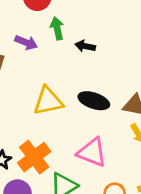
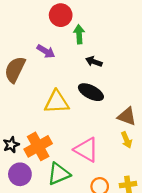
green arrow: (57, 28) -> (79, 34), moved
black ellipse: (94, 101) -> (91, 92), moved

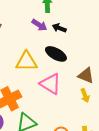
purple arrow: (46, 51) -> (39, 25), moved
pink triangle: (86, 150) -> (50, 84), moved

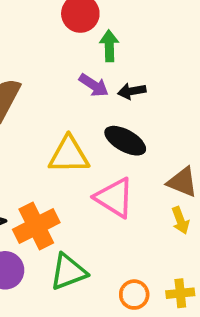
black arrow: (59, 28) -> (132, 91), turned -32

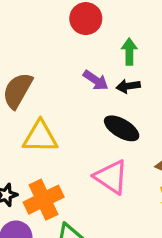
green arrow: (109, 46) -> (129, 52), moved
yellow triangle: (69, 155) -> (40, 137), moved

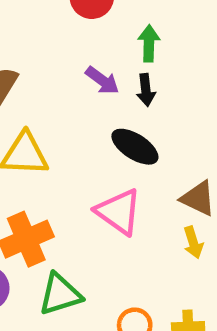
black arrow: (128, 86) -> (146, 90), turned -90

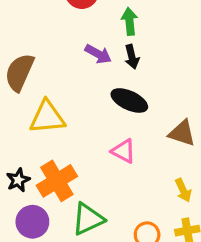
pink triangle: (119, 212) -> (124, 151), size x0.7
yellow arrow: (193, 243) -> (183, 190), moved

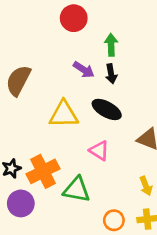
yellow triangle: (47, 117) -> (64, 114), moved
green triangle: (88, 219) -> (77, 190), moved, turned 32

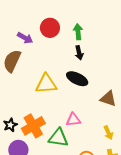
red circle: (74, 18) -> (50, 28), moved
purple arrow: (84, 70) -> (25, 38), moved
pink triangle: (99, 151) -> (73, 120), moved, turned -35

